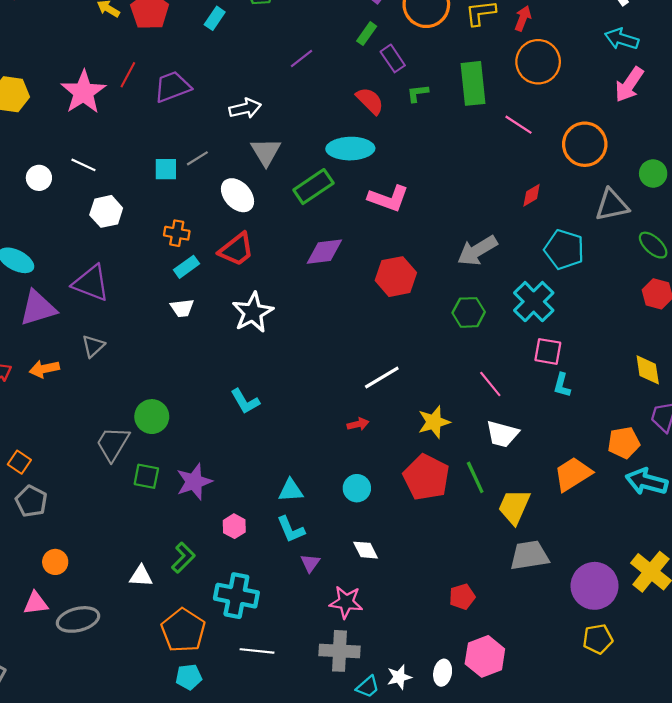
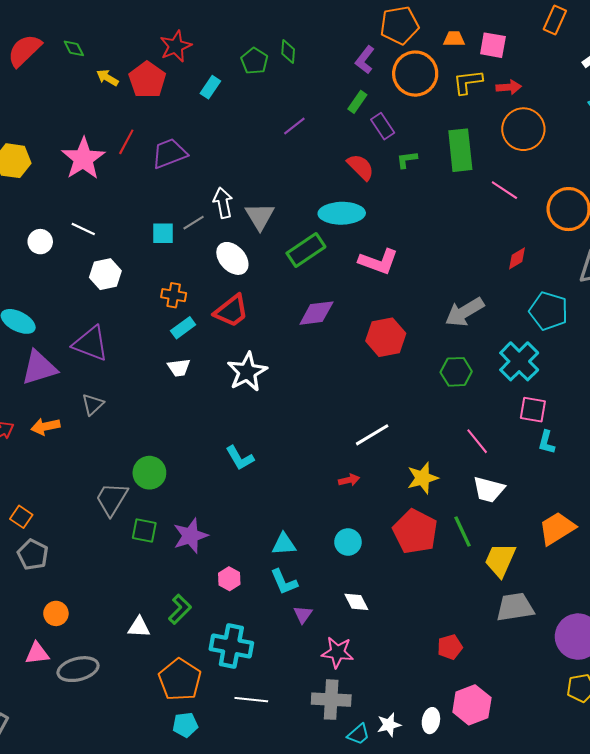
red arrow: (523, 18) -> (509, 87), turned 65
white arrow: (245, 108) -> (223, 203), moved, turned -88

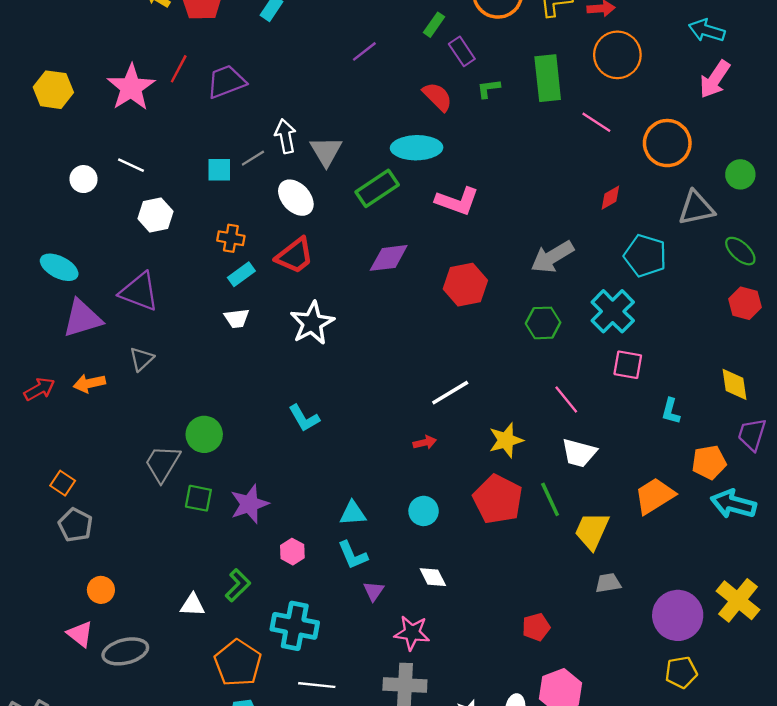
cyan L-shape: (546, 442) -> (671, 411), moved
gray trapezoid: (515, 607) -> (608, 583), size x0.6
pink triangle: (37, 653) -> (80, 634), turned 45

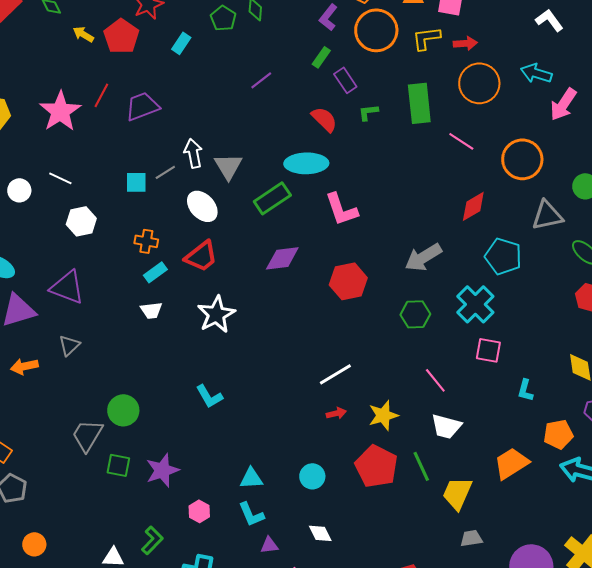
cyan arrow: (707, 31) -> (536, 73), moved
red diamond: (610, 198) -> (473, 206), size x1.4
pink L-shape: (457, 201) -> (341, 209), turned 51
red arrow: (425, 442) -> (336, 413), moved
purple triangle: (374, 591) -> (269, 545), turned 48

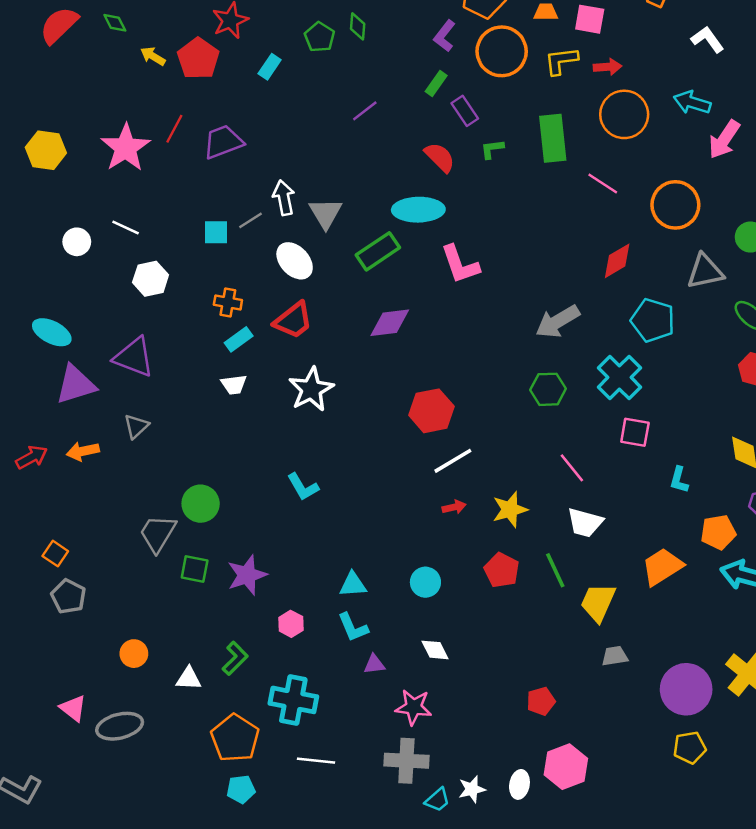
red hexagon: (348, 281) -> (431, 411), moved
red pentagon: (376, 466) -> (502, 570), size x0.7
orange circle: (34, 544) -> (134, 654), moved

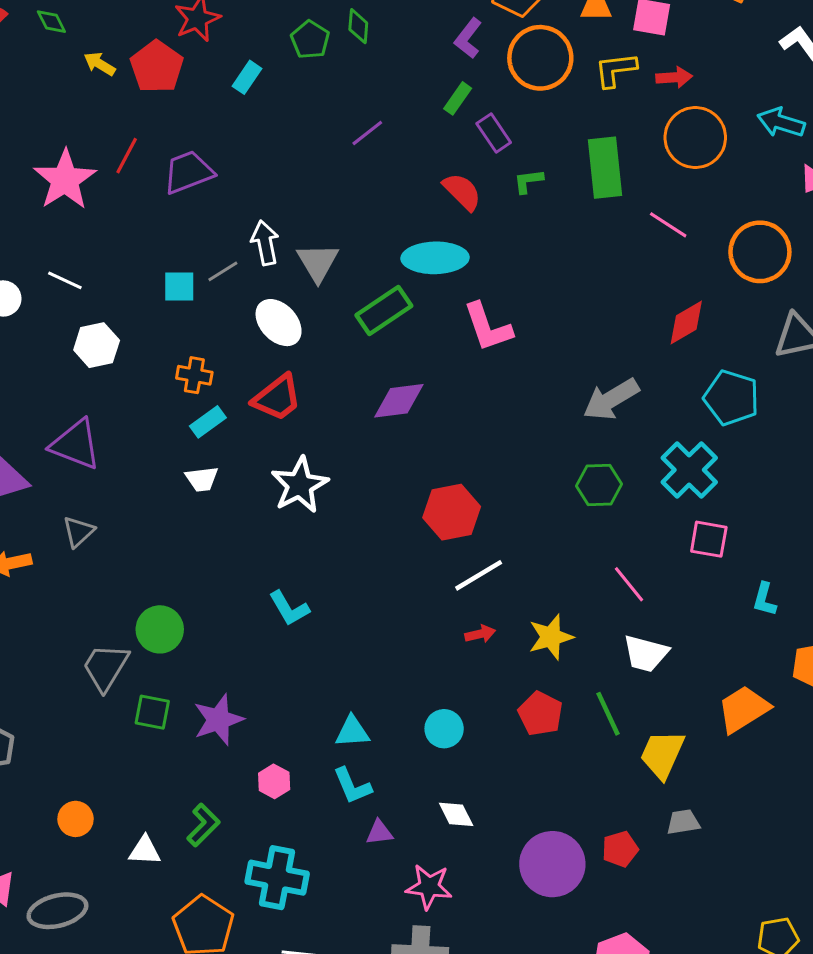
purple circle: (686, 689) -> (552, 864), moved
red pentagon: (541, 701) -> (620, 849), moved

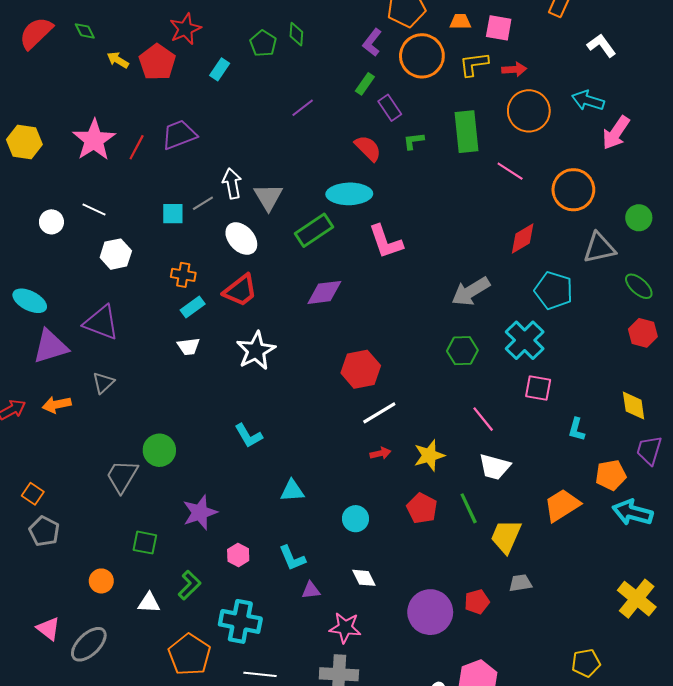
red line: (127, 156) -> (137, 147), moved
green square: (152, 712) -> (145, 543), moved
cyan triangle: (352, 732) -> (292, 491), moved
gray ellipse: (57, 911) -> (89, 644), turned -30

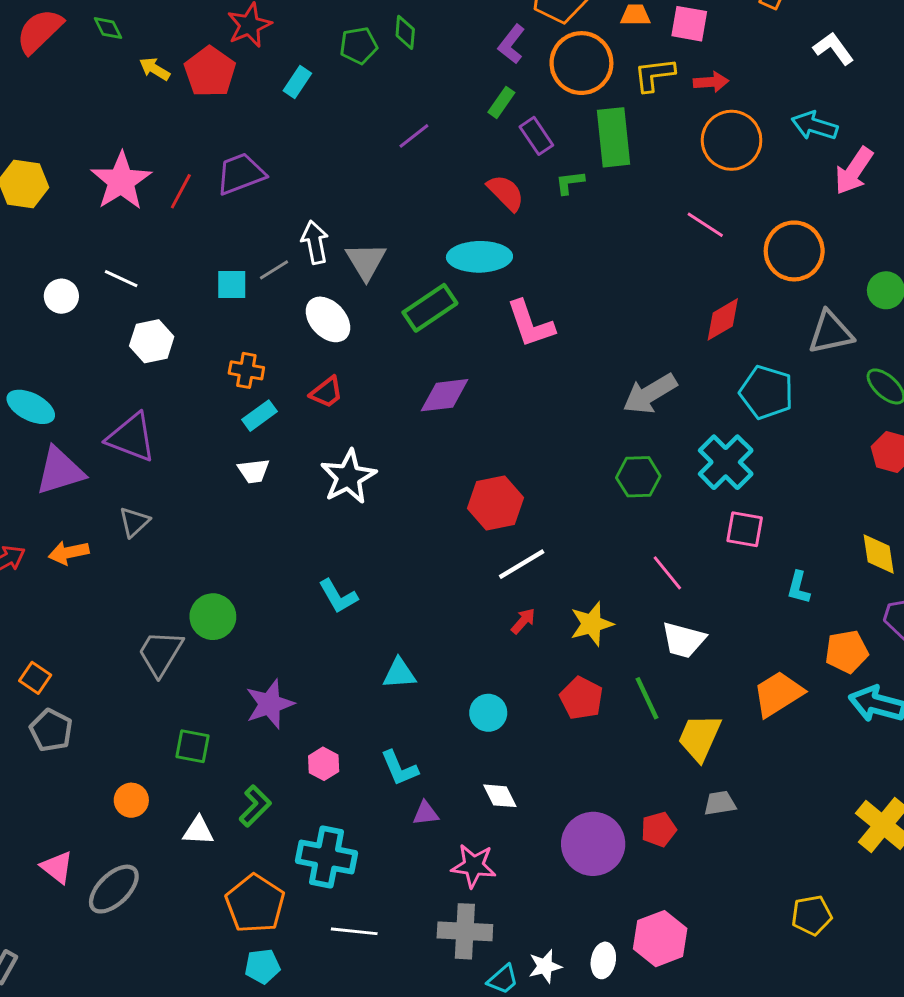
green pentagon: (263, 43) -> (359, 46), turned 30
green rectangle: (467, 132) -> (614, 137), moved
red trapezoid: (240, 290) -> (327, 392), size x0.7
red arrow: (380, 453) -> (523, 621), turned -36

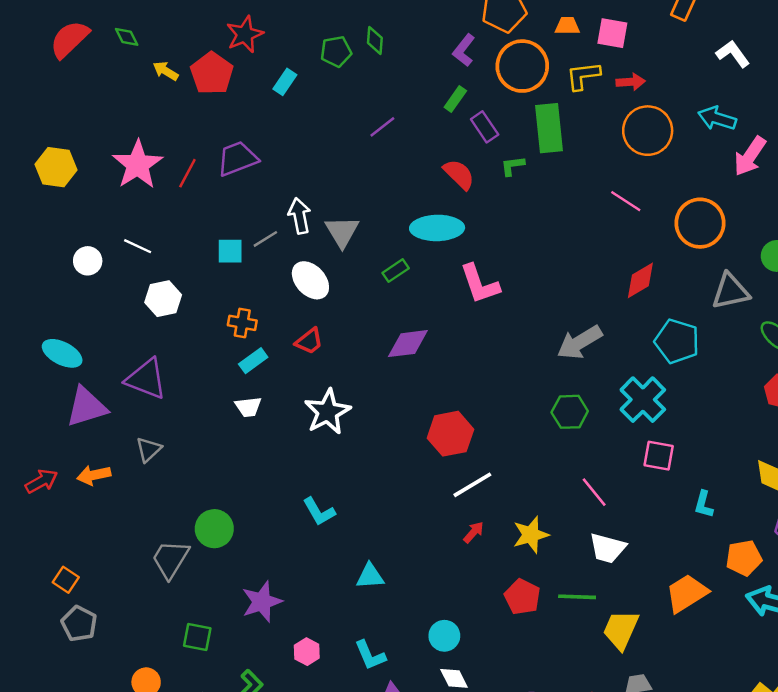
green rectangle: (430, 308) -> (396, 271), size x0.6
green line: (647, 698) -> (577, 597), turned -63
cyan circle: (488, 713) -> (444, 636), moved

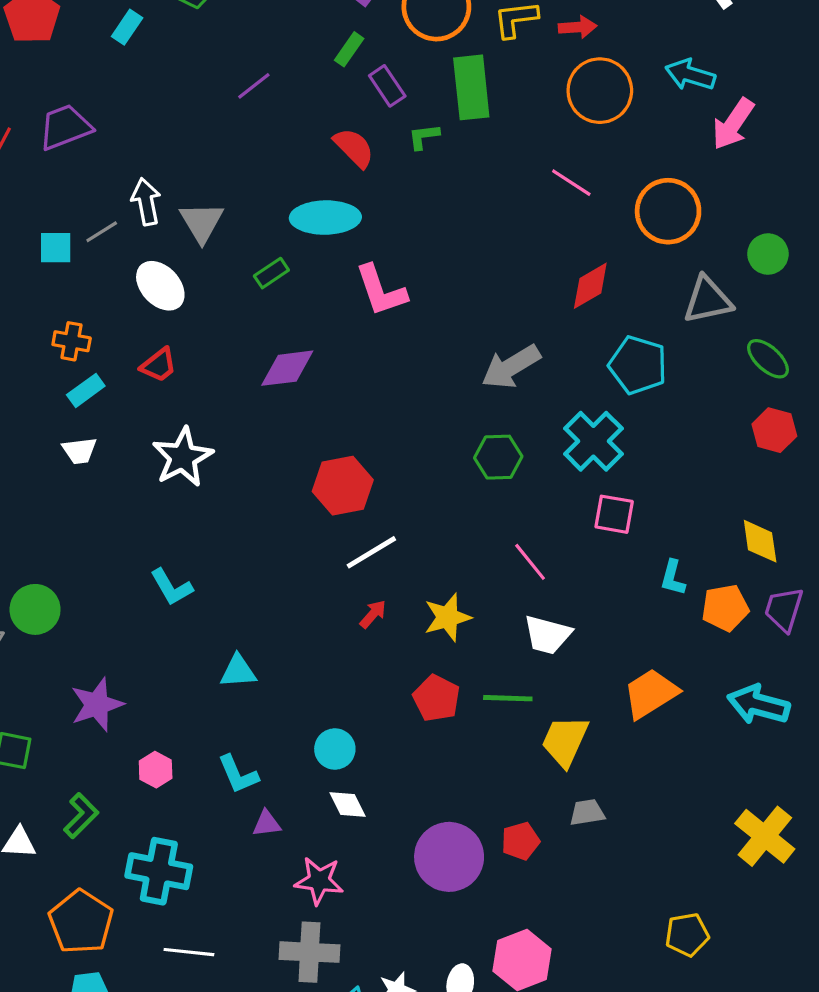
orange pentagon: (744, 558) -> (725, 608), moved

